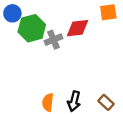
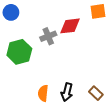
green hexagon: (32, 28) -> (19, 52), moved

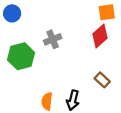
red diamond: (70, 26) -> (100, 36), moved, turned -35
brown rectangle: (96, 93) -> (102, 80), moved

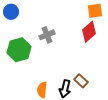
brown rectangle: (102, 80) -> (81, 81), moved

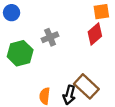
brown rectangle: (81, 81) -> (86, 86), size x1.6

